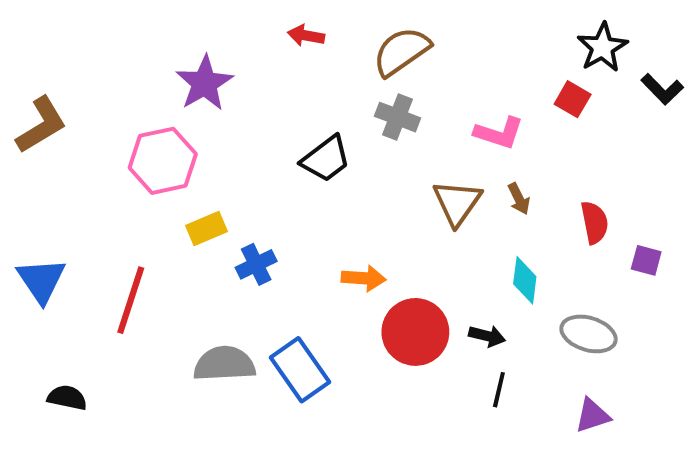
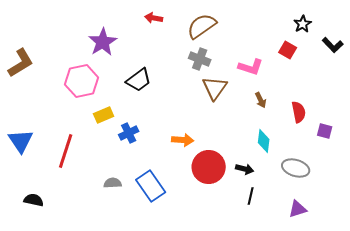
black star: (602, 47) -> (303, 24), size x0.7
black trapezoid: (326, 159) -> (139, 80), moved
brown triangle: (457, 203) -> (215, 88), moved
gray semicircle: (224, 364) -> (113, 183), size x0.6

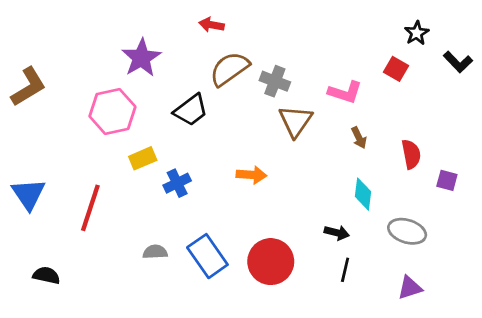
brown semicircle: (202, 26) -> (229, 69), moved
orange arrow: (183, 140) -> (251, 175), moved
red circle: (209, 167) -> (271, 262), moved

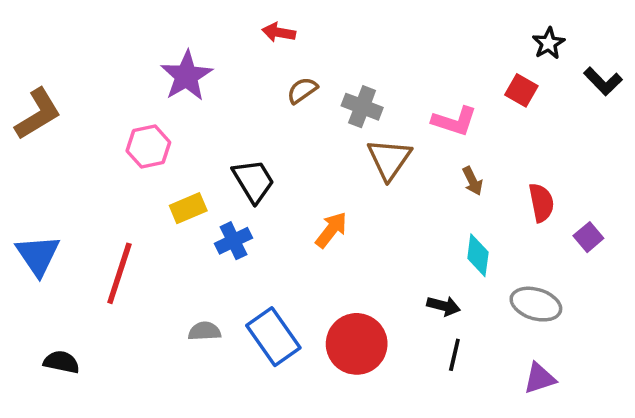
brown semicircle: (229, 69) -> (302, 90), size x0.6
black trapezoid: (191, 110) -> (253, 181), moved, turned -84
pink hexagon: (112, 112) -> (148, 147), size x0.7
orange arrow: (251, 175) -> (331, 230), turned -56
purple square: (447, 180) -> (588, 237), turned 35

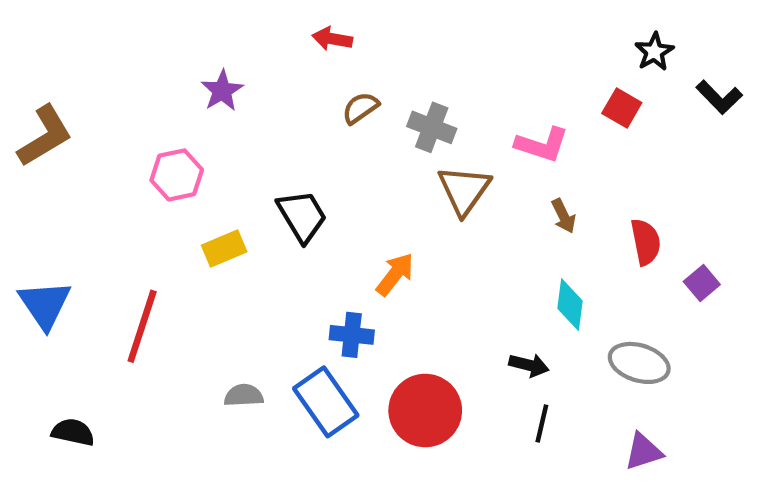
purple star: (186, 76) -> (222, 91), size x0.7
blue cross: (233, 241) -> (352, 335), moved, turned 32

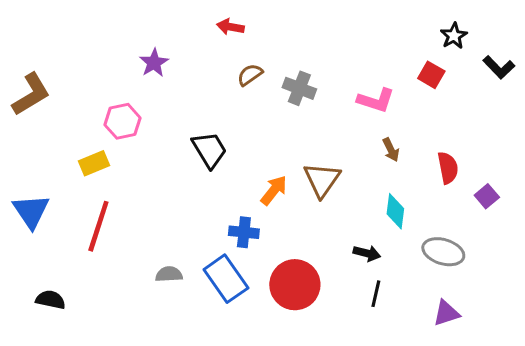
brown triangle: (464, 190) -> (322, 180), moved
yellow rectangle: (224, 248) -> (94, 163), moved

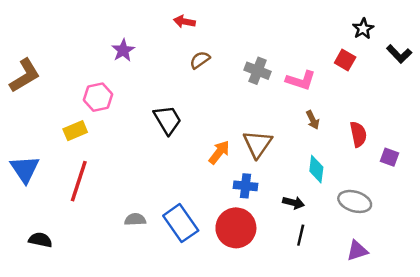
gray cross: (299, 88) -> (258, 71), moved
purple square: (487, 196) -> (389, 157), turned -30
blue cross: (244, 232) -> (246, 186), moved

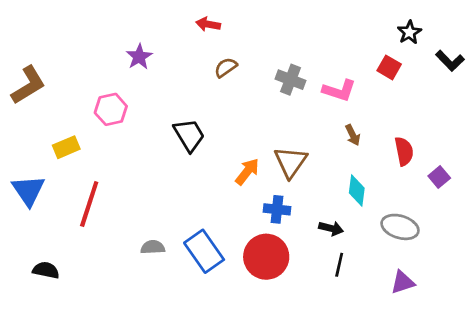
yellow rectangle: (75, 131) -> (66, 147), moved
purple square: (389, 157) -> (439, 177), turned 30

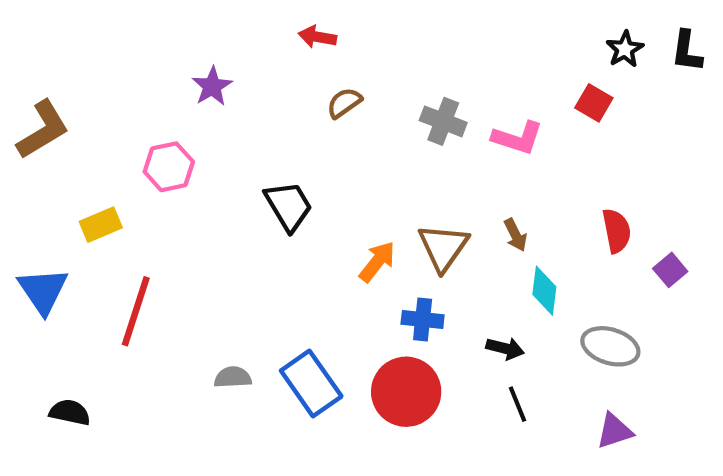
black L-shape: (450, 61) -> (687, 51), moved, turned 52
brown arrow: (353, 135) -> (515, 235), moved
black line: (339, 265) -> (518, 404), turned -35

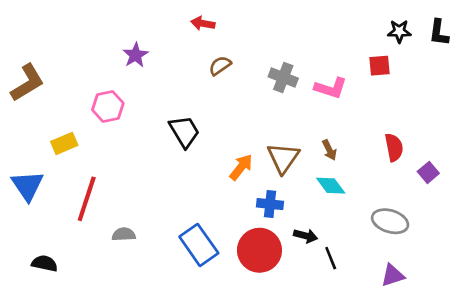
black star: (625, 49) -> (399, 31), turned 30
red square: (594, 103) -> (379, 66), turned -35
cyan diamond: (544, 291) -> (331, 186), moved, turned -44
black arrow: (505, 348) -> (306, 236), moved
gray semicircle: (233, 377) -> (124, 234), moved

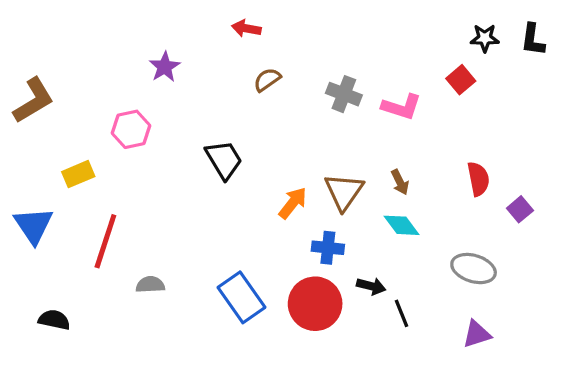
red square: (379, 66) -> (461, 80), turned -35

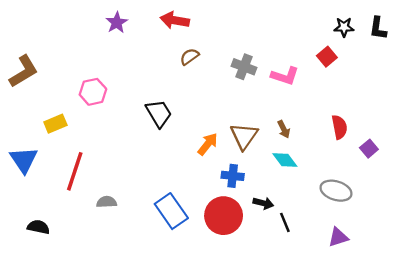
red arrow: (246, 28) -> (175, 20), size x1.4
purple star: (165, 67) -> (117, 23), moved

